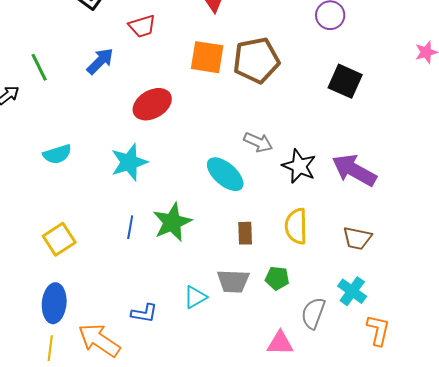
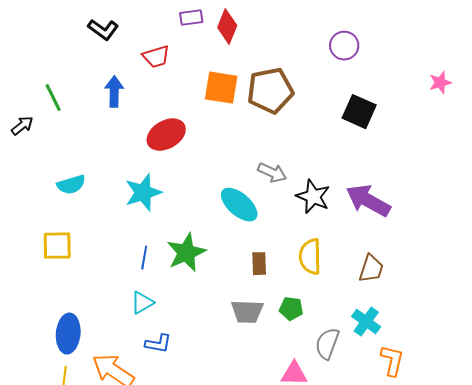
blue arrow: (100, 61) -> (114, 92), turned -44
brown trapezoid: (357, 238) -> (371, 269), turned -84
yellow square: (59, 239) -> (57, 246), moved, turned 32
cyan triangle: (195, 297) -> (142, 303), moved

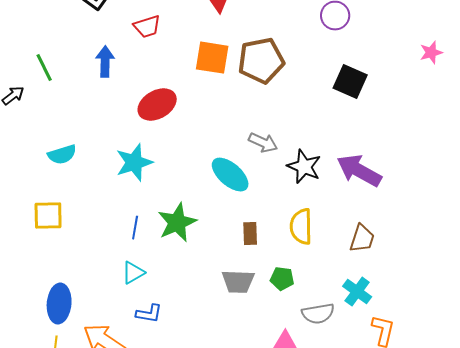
gray semicircle: (327, 344) -> (318, 314), turned -120

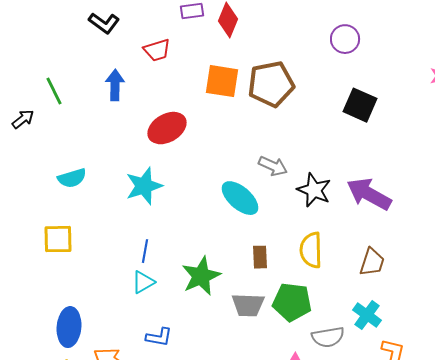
green star: (177, 223) -> (201, 276), moved
cyan triangle: (133, 273) -> (143, 282), moved
green pentagon: (282, 279) -> (292, 302), size x1.6

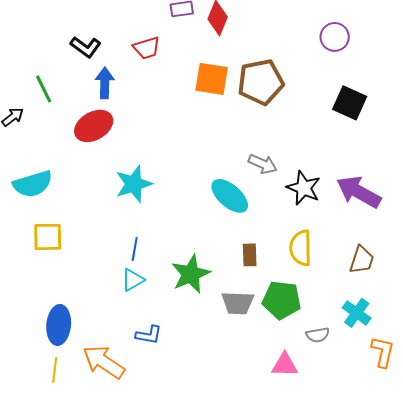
black L-shape: (104, 23) -> (86, 47), moved
red ellipse: (167, 128) -> (94, 126), moved
cyan semicircle: (72, 178) -> (33, 184), moved, size x1.4
gray semicircle: (328, 337) -> (318, 335), size x0.7

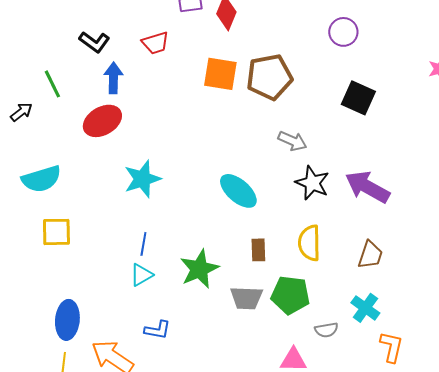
gray arrow: (263, 164) -> (292, 141), moved

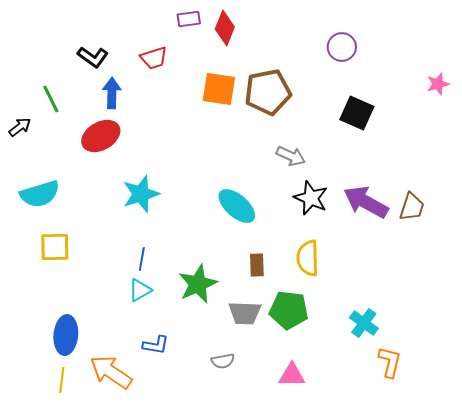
brown trapezoid: (370, 255) -> (412, 207), moved
gray semicircle: (326, 330) -> (223, 361), moved

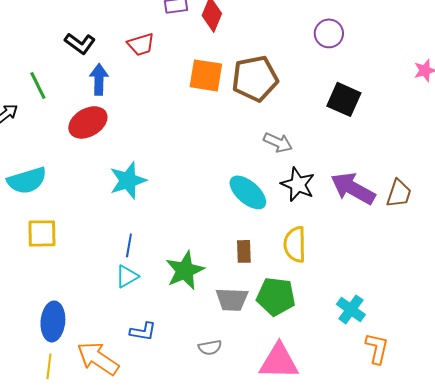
cyan ellipse: (237, 206) -> (248, 192), moved
pink triangle: (292, 375) -> (279, 361), size x1.5

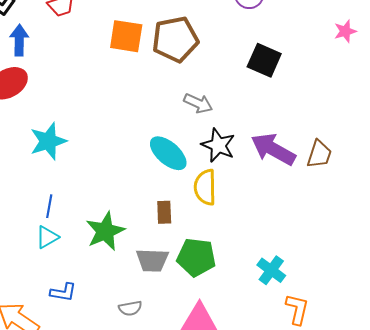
yellow semicircle: (295, 244) -> (205, 187), moved

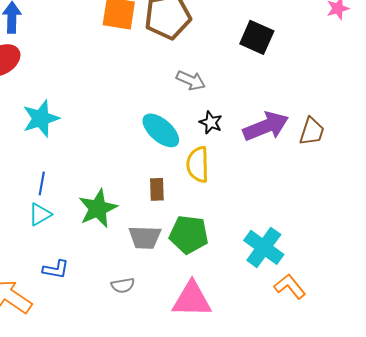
black star: (218, 145) -> (211, 122), size x0.7
purple arrow: (273, 149) -> (266, 126), turned 129
cyan cross: (271, 270) -> (264, 247), size x1.4
orange L-shape: (297, 309) -> (290, 286), turned -52

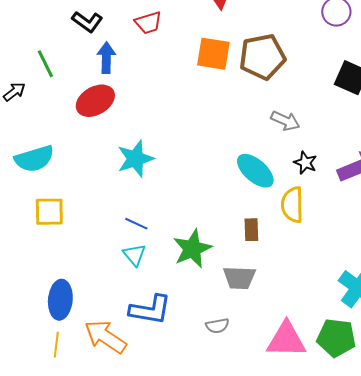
blue line: (42, 183) -> (136, 224), turned -75
cyan triangle: (40, 214) -> (134, 255), turned -40
green pentagon: (189, 234) -> (336, 338), moved
blue L-shape: (56, 269) -> (150, 310), size x1.6

